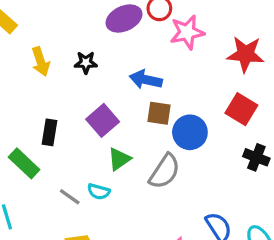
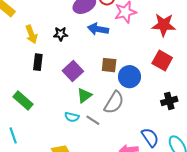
blue arrow: (146, 80) -> (98, 29), moved
black rectangle: (50, 132) -> (38, 62), moved
black cross: (256, 157) -> (169, 101), moved, turned -35
gray line: (70, 197) -> (93, 120), moved

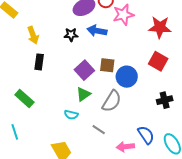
black star: (61, 34) -> (71, 35), moved
purple square: (73, 71) -> (84, 70), moved
gray line: (93, 120) -> (99, 130), moved

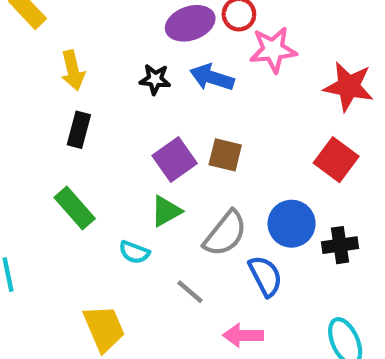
blue circle: (127, 77) -> (292, 224), moved
green rectangle: (24, 99) -> (75, 208), moved
blue semicircle: (146, 135) -> (265, 276), moved

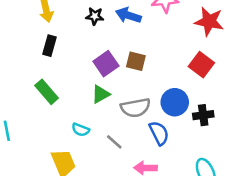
gray semicircle: (225, 233) -> (135, 108), turned 40
cyan semicircle: (134, 252) -> (81, 130), moved

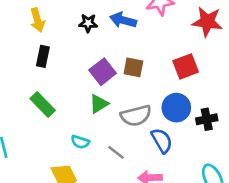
red square: (201, 65) -> (186, 66), moved, turned 35

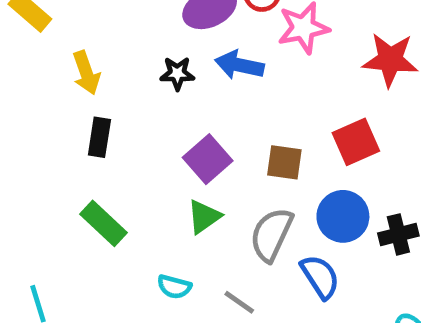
brown square: (133, 67) -> (284, 162), moved
gray semicircle: (136, 116) -> (271, 235), turned 132

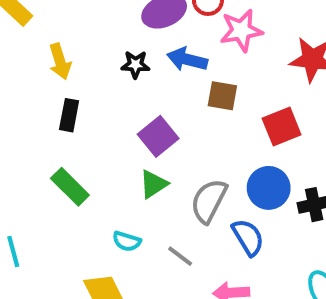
brown square: (284, 162) -> (222, 96), moved

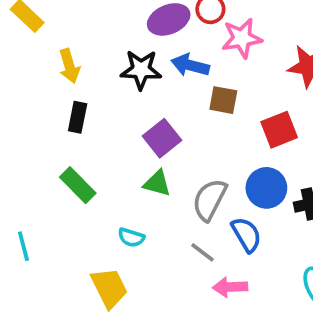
black star: (135, 65) -> (141, 70), size x1.5
green triangle: (153, 184) -> (157, 183), turned 48
gray line: (180, 256) -> (203, 252), moved

